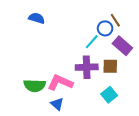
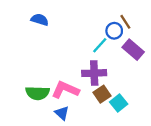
brown square: (110, 66) -> (102, 94), moved, turned -35

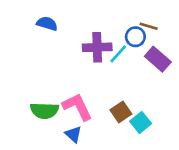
brown line: (125, 22) -> (149, 26), turned -40
purple cross: (94, 73) -> (97, 47), moved
pink L-shape: (65, 90) -> (77, 107), turned 40

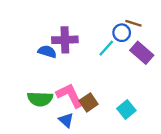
blue semicircle: (47, 24) -> (47, 52), moved
purple cross: (97, 47) -> (65, 40), moved
brown square: (121, 112) -> (89, 102), moved

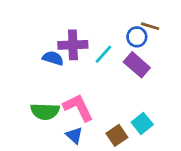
cyan line: (106, 48) -> (104, 54), moved
purple rectangle: (142, 53) -> (137, 65), moved
brown square: (89, 102) -> (117, 135), moved

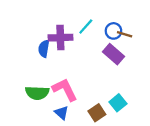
brown line: (150, 26) -> (125, 34), moved
cyan line: (104, 54) -> (86, 27), moved
blue semicircle: (53, 58) -> (44, 49), turned -98

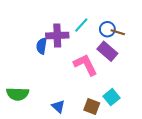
pink L-shape: (65, 90) -> (85, 65), moved
green semicircle: (37, 93) -> (18, 94), moved
brown square: (97, 113) -> (92, 106), turned -35

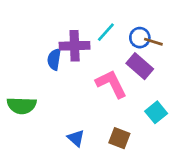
green semicircle: (18, 94) -> (22, 106), moved
cyan square: (112, 97) -> (156, 112), moved

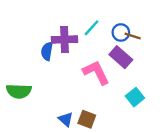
brown square: (119, 138) -> (87, 119), moved

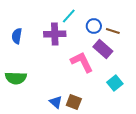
cyan line: (92, 28) -> (69, 16), moved
blue circle: (121, 32) -> (94, 26), moved
blue semicircle: (47, 51) -> (17, 36), moved

